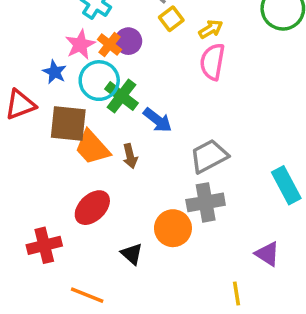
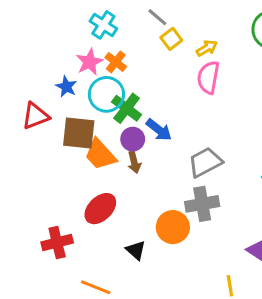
purple circle: (128, 41) -> (133, 139), moved

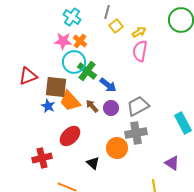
gray line: (157, 17) -> (107, 12), turned 64
pink star: (89, 62) -> (63, 41), turned 30
blue star: (66, 87) -> (48, 106), moved
purple circle: (133, 139) -> (111, 108), moved
brown arrow: (134, 162) -> (92, 106), turned 152

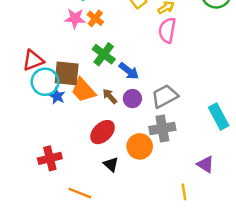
cyan circle: (74, 62) -> (45, 82), moved
red ellipse: (70, 136) -> (103, 132), moved

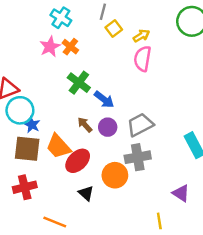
pink star: (75, 18) -> (50, 47), turned -30
brown square: (67, 73) -> (27, 149), moved
orange trapezoid: (83, 90) -> (58, 146), moved

